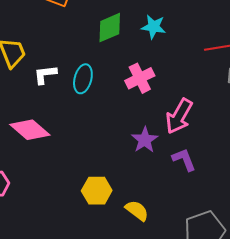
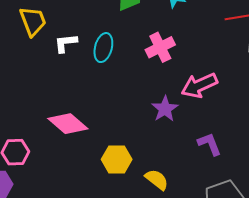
pink arrow: (179, 116) -> (199, 85), turned 36
pink diamond: (30, 130) -> (68, 124), moved
purple L-shape: (184, 160) -> (210, 144), moved

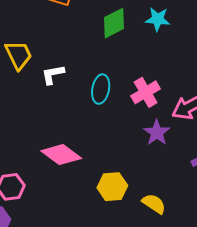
pink cross: (160, 47) -> (146, 92), moved
cyan ellipse: (103, 48) -> (101, 89), moved

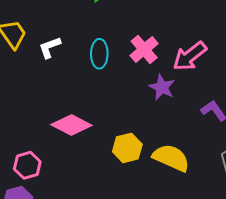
yellow semicircle: (154, 204) -> (171, 158), size x1.5

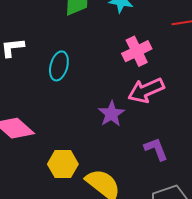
pink cross: (144, 49) -> (137, 51), moved

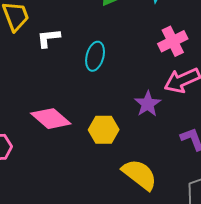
yellow hexagon: (63, 164) -> (104, 130), moved

